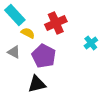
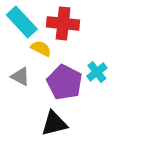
red cross: (56, 23) -> (63, 23), moved, turned 30
cyan cross: (91, 43) -> (97, 72), moved

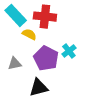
gray triangle: (20, 76) -> (15, 64), moved, turned -40

